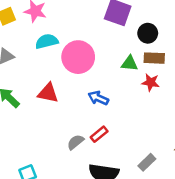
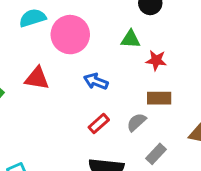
brown rectangle: (154, 58) -> (159, 98), moved
gray semicircle: (75, 142) -> (136, 122), moved

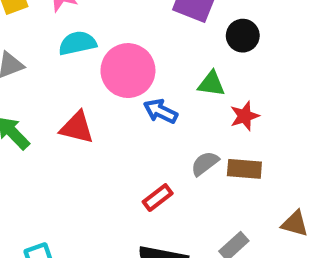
red star: (156, 60) -> (245, 116), turned -30
blue arrow: (96, 81) -> (161, 111), moved
gray semicircle: (136, 122) -> (205, 163), moved

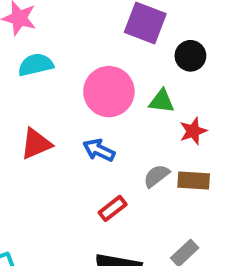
pink circle: (128, 71) -> (109, 92), moved
blue arrow: (161, 111) -> (99, 150), moved
red triangle: (77, 128) -> (36, 144), turned -36

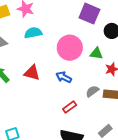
red triangle: (36, 144) -> (32, 73), turned 36

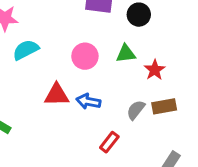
pink circle: (70, 48) -> (85, 56), size x0.7
red triangle: (32, 73) -> (57, 95), moved

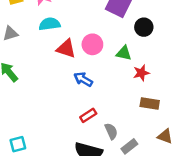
red triangle: (57, 95) -> (66, 49), moved
brown rectangle: (164, 106) -> (150, 103), moved
gray semicircle: (136, 110) -> (111, 131), moved, turned 98

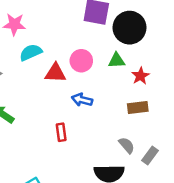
black circle: (144, 27) -> (130, 28), size x1.6
brown rectangle: (150, 103) -> (138, 107), moved
red rectangle: (88, 115) -> (61, 132), moved, turned -49

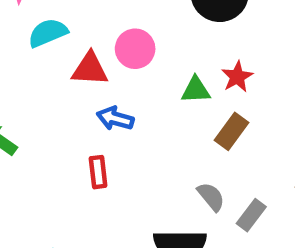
green triangle: (116, 60) -> (196, 90), moved
blue arrow: (82, 100) -> (115, 118), moved
brown rectangle: (138, 107) -> (231, 131), turned -48

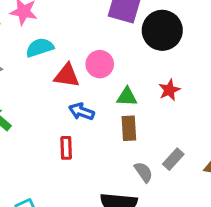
green triangle: (196, 90) -> (127, 97), moved
brown rectangle: (231, 131) -> (129, 128), moved, turned -45
gray rectangle: (251, 215) -> (173, 159), moved

